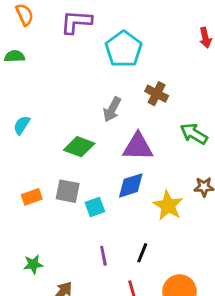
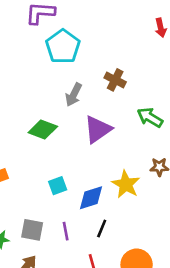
cyan pentagon: (124, 49) -> (63, 46), moved
purple triangle: (138, 147) -> (98, 129), turned -36
blue diamond: (131, 185) -> (91, 198), moved
gray square: (68, 191) -> (32, 230), moved

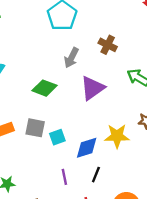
yellow star: (126, 184) -> (117, 136), turned -30
gray square: (32, 230) -> (35, 128), moved

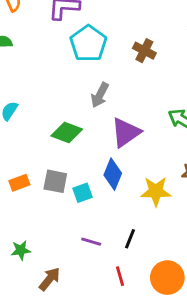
brown cross: (108, 45) -> (144, 51), moved
blue diamond: (87, 148) -> (113, 174), moved, turned -50
purple line: (64, 177) -> (91, 242), turned -63

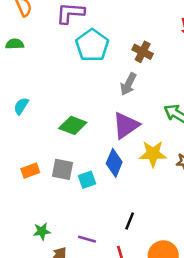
gray arrow: (100, 95) -> (128, 84), moved
yellow star: (156, 191) -> (153, 154), moved
purple line: (91, 242) -> (87, 239), moved
green star: (21, 250) -> (42, 231), moved

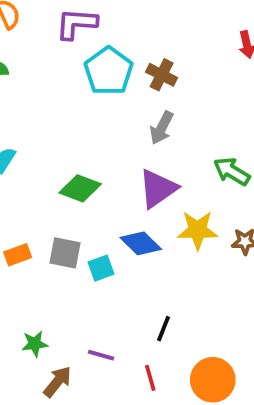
brown cross: (143, 52) -> (162, 75), moved
blue diamond: (114, 163) -> (141, 243), turned -68

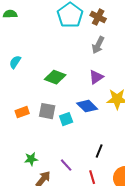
purple triangle: (158, 188) -> (96, 77), size x0.7
purple line: (101, 355) -> (66, 165), turned 32

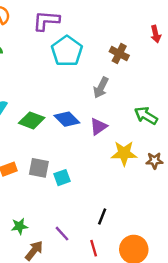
brown cross: (98, 17) -> (119, 54), moved
green diamond: (55, 77) -> (32, 120), moved
blue diamond: (87, 106) -> (67, 119), moved

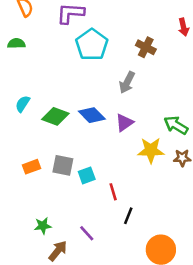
green arrow: (146, 116) -> (176, 125), moved
red line: (94, 248) -> (113, 192), moved

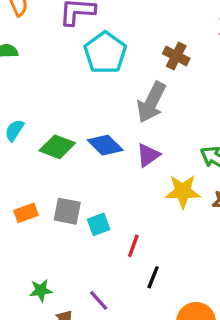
gray arrow: (127, 82) -> (151, 102), size x1.4
red line: (113, 192) -> (133, 246), turned 36

